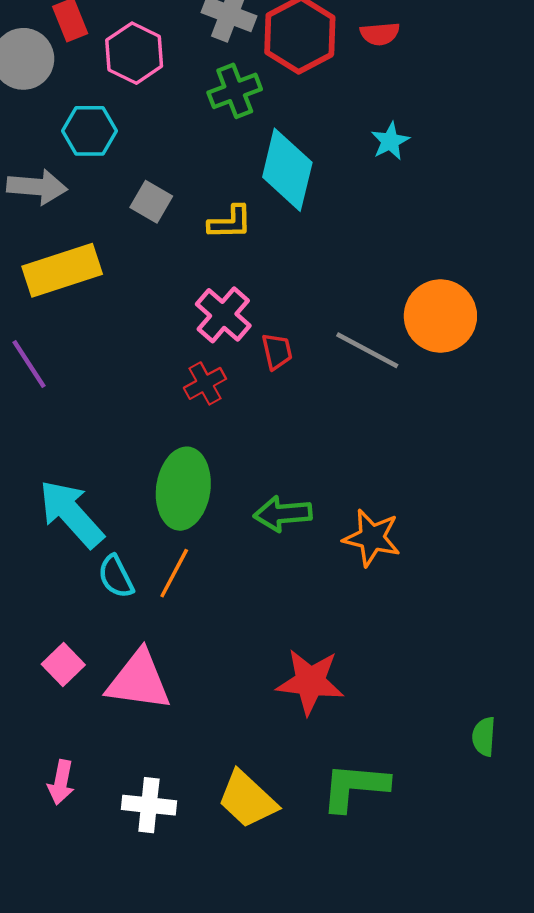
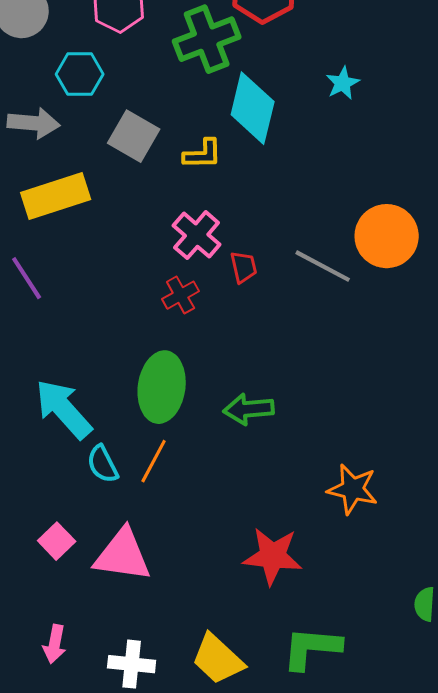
green cross: (235, 91) -> (207, 39), size x1.4
gray square: (151, 202) -> (134, 136), size x1.4
orange star: (372, 538) -> (353, 489), moved

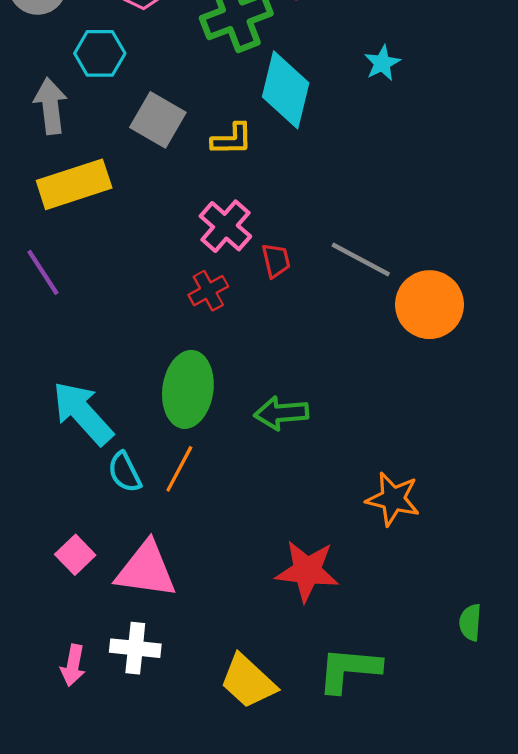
gray arrow: (34, 123) -> (50, 106), turned -102
orange circle: (387, 236) -> (429, 305), moved
white cross: (132, 664) -> (135, 648), moved

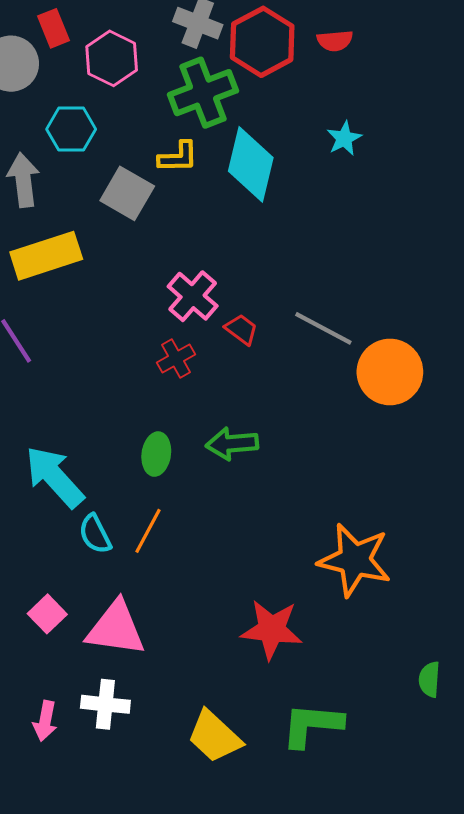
yellow L-shape: (232, 139) -> (178, 157), moved
red trapezoid: (276, 261) -> (241, 329), turned -40
green ellipse: (188, 389) -> (156, 454), size x0.6
green arrow: (281, 413) -> (232, 444), moved
orange star: (393, 499) -> (355, 560), size x1.4

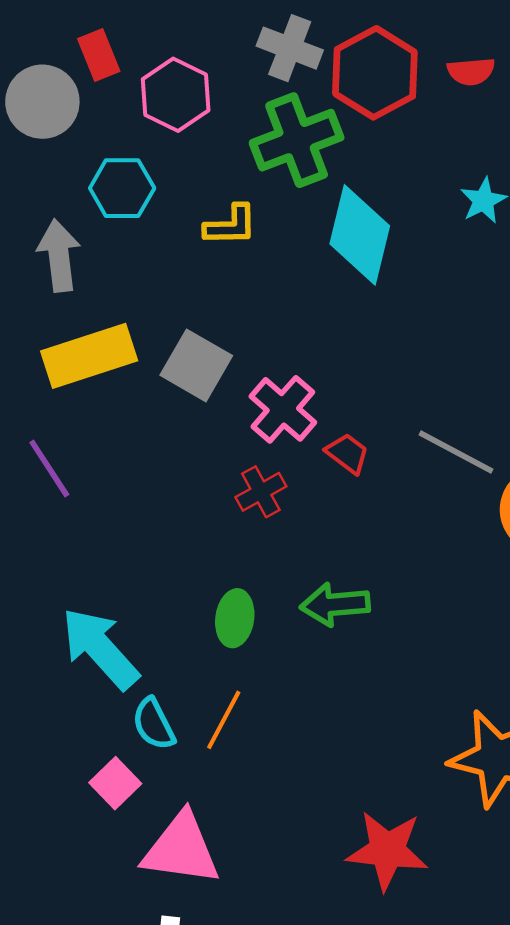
yellow L-shape: (178, 157) -> (231, 225), moved
gray square: (127, 193) -> (196, 365), moved
pink square: (47, 614) -> (115, 783), moved

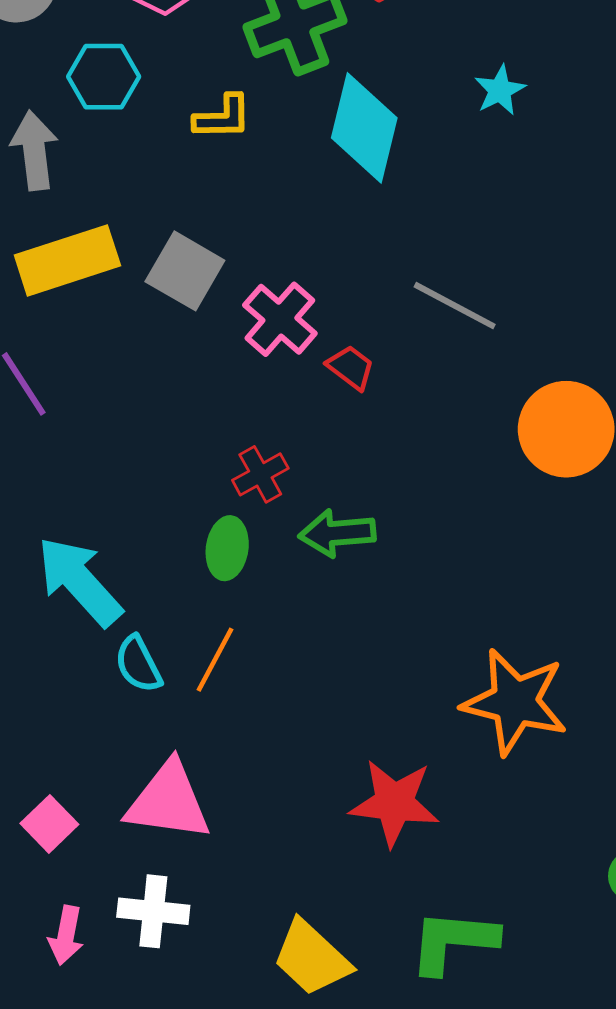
gray line: (456, 452) -> (455, 306), moved
red cross: (261, 492) -> (260, 474), moved
pink square: (115, 783) -> (49, 824), moved

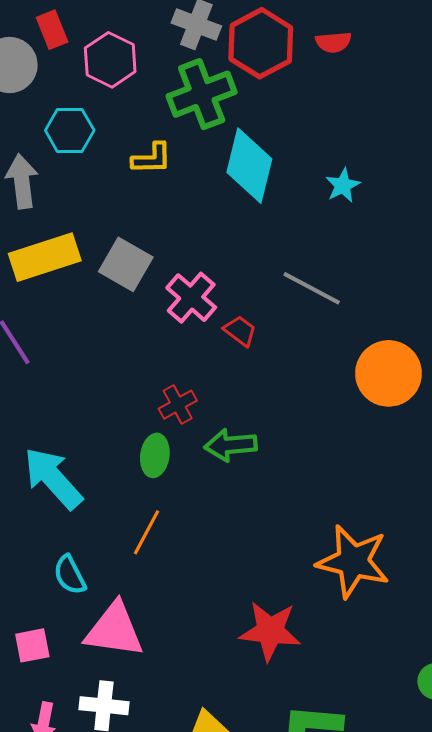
cyan star: (500, 90) -> (343, 185), moved
cyan semicircle: (138, 664) -> (70, 575), moved
pink square: (49, 824) -> (32, 645), turned 33

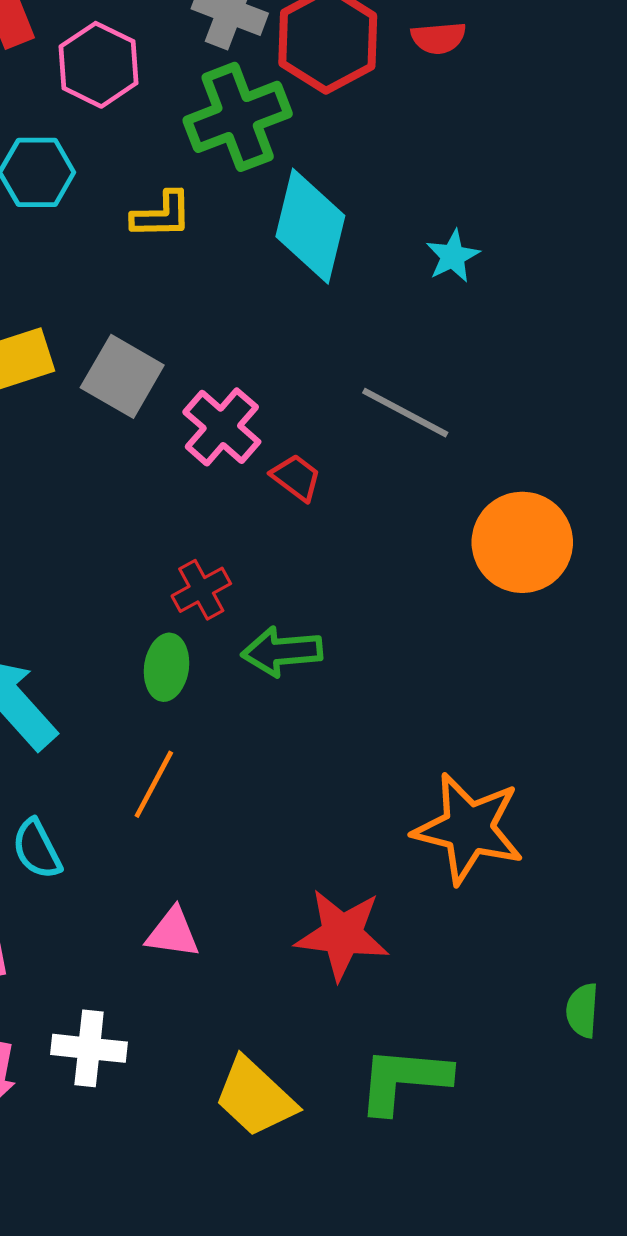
pink triangle: (114, 630) -> (173, 933), moved, size x0.6

